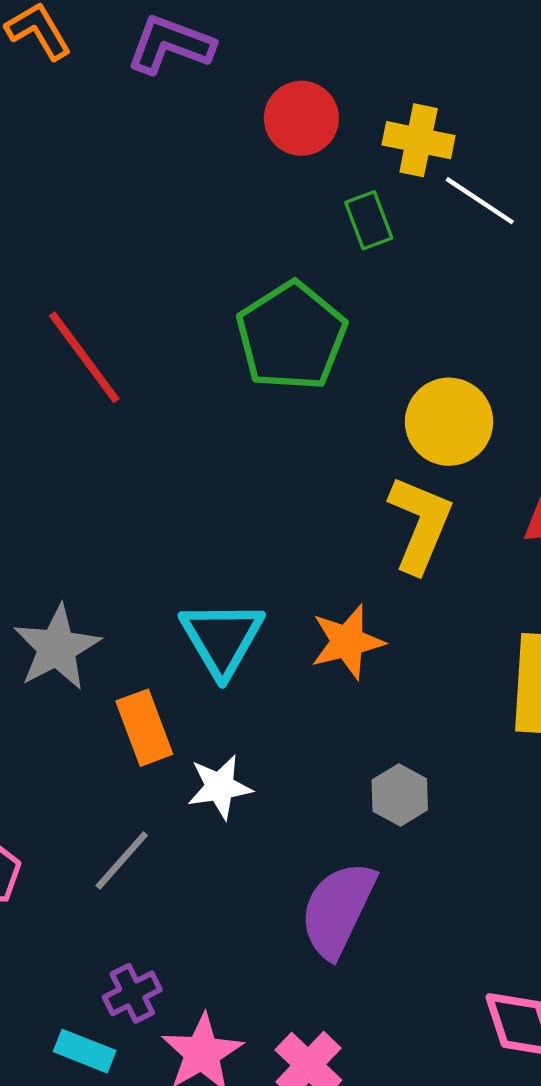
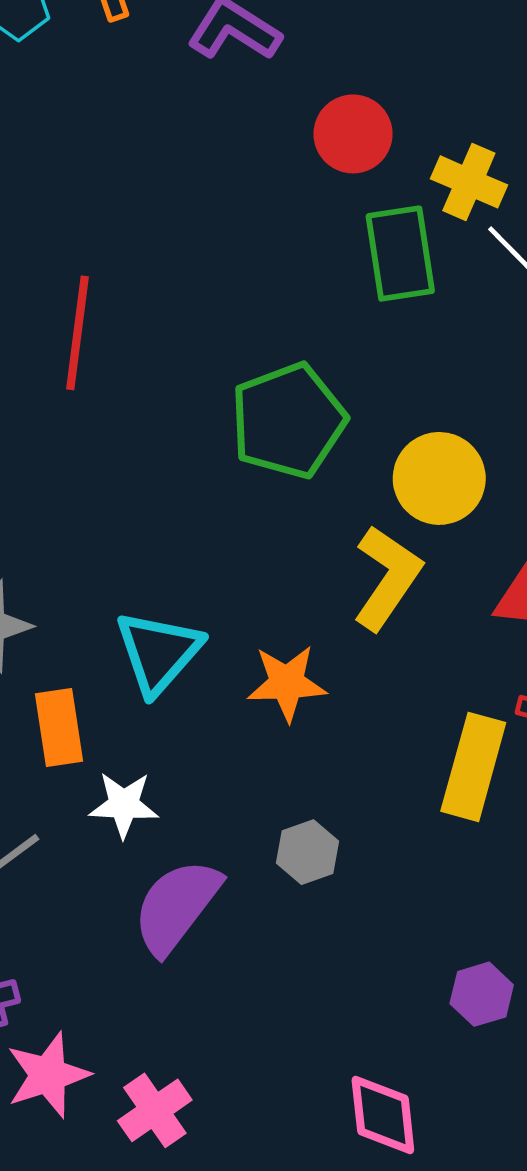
green rectangle: (369, 220) -> (400, 254), size x1.6
green pentagon: (291, 336) -> (288, 421), moved
red line: (84, 357) -> (78, 333), turned 32
purple semicircle: (338, 909) -> (177, 906), moved

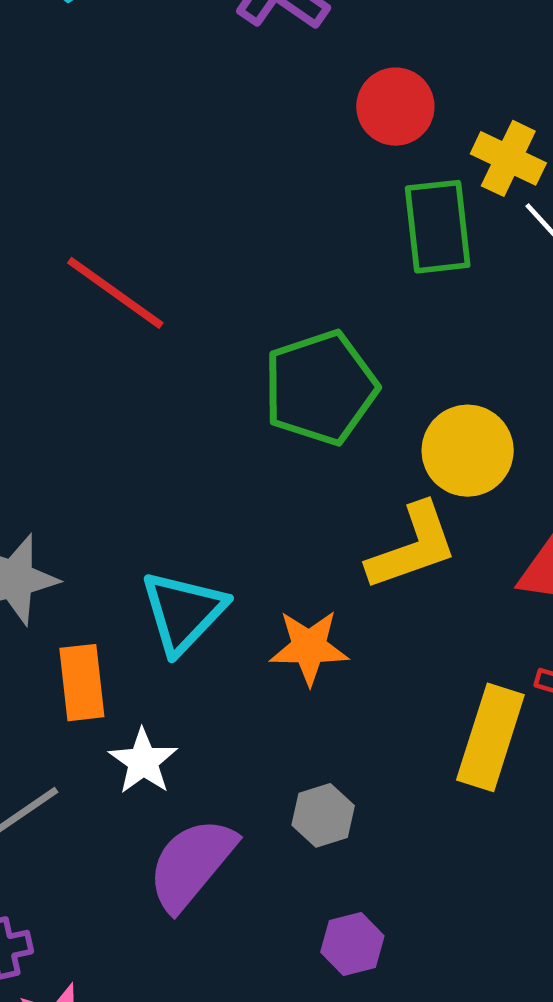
red line: (78, 333) -> (115, 293), turned -64
yellow L-shape: (387, 578) -> (412, 547), turned 34
white star: (124, 805) -> (143, 761), turned 30
purple hexagon: (482, 994) -> (352, 944), moved

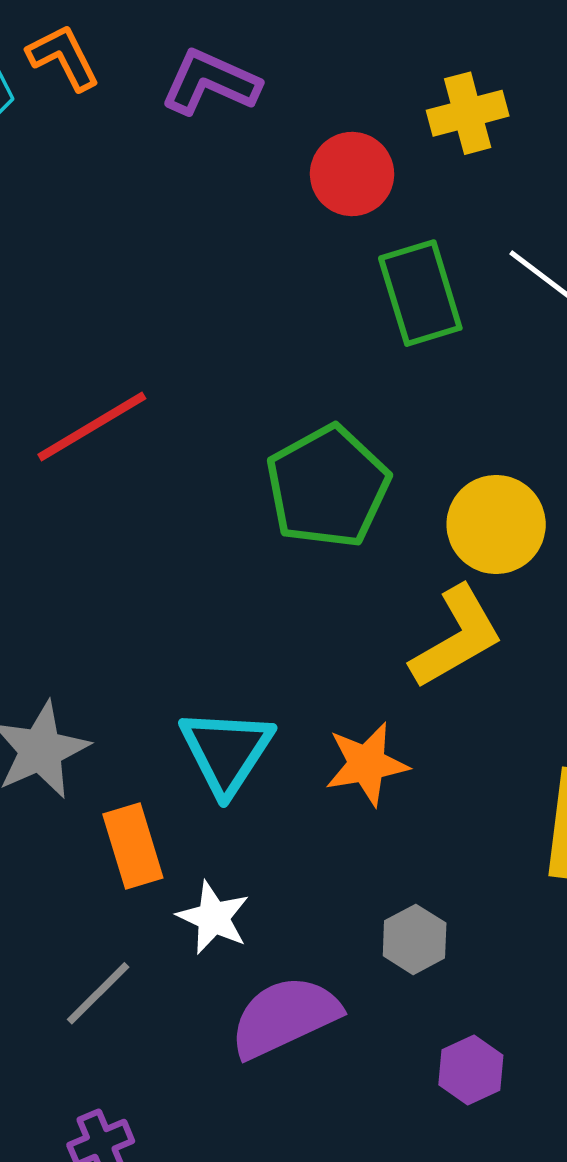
yellow cross: (508, 158) -> (468, 113), moved, turned -30
red line: (115, 293) -> (92, 426), turned -56
purple semicircle: (191, 864) -> (285, 1017), turned 36

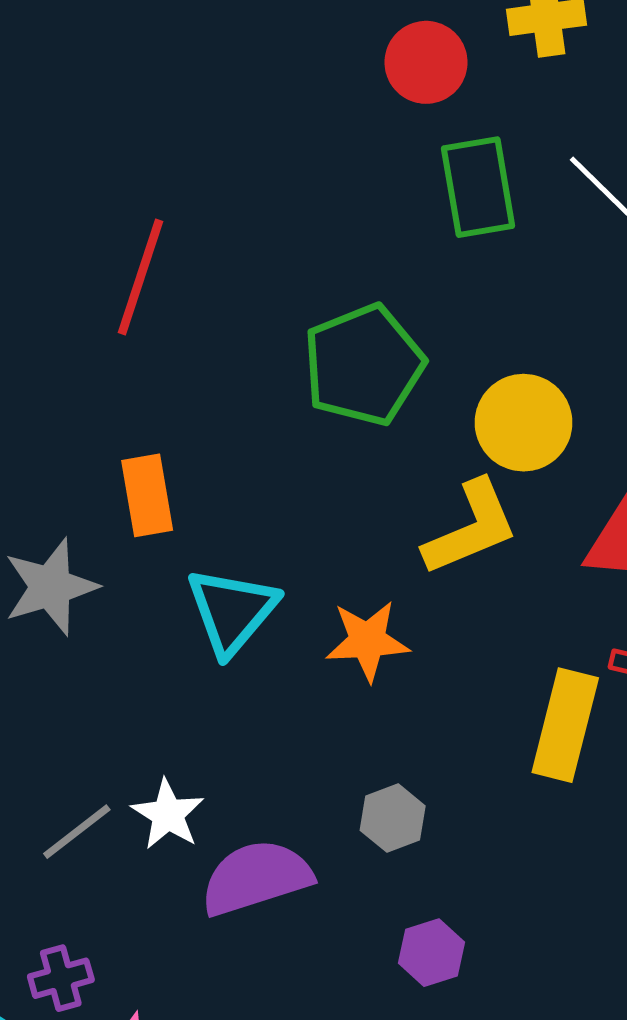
red line: (92, 426) -> (141, 277), turned -48
orange rectangle: (133, 846) -> (147, 495), moved
white star: (213, 918) -> (168, 814), moved

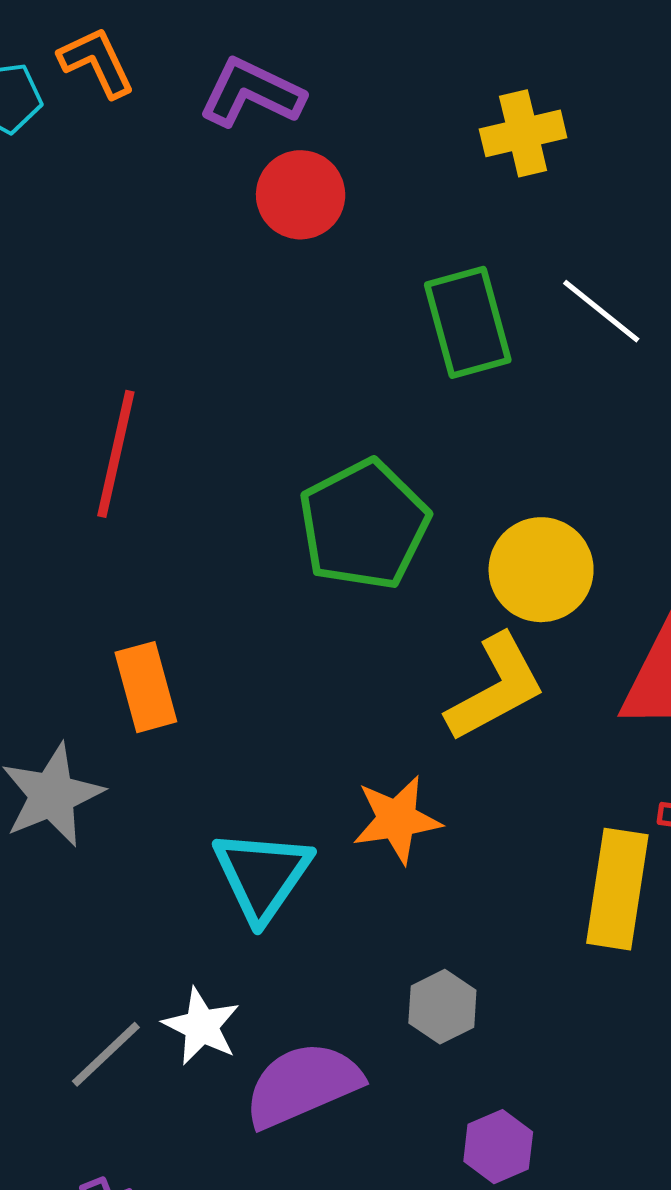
red circle: (426, 62) -> (301, 195), moved
cyan triangle: (232, 611) -> (262, 875), moved

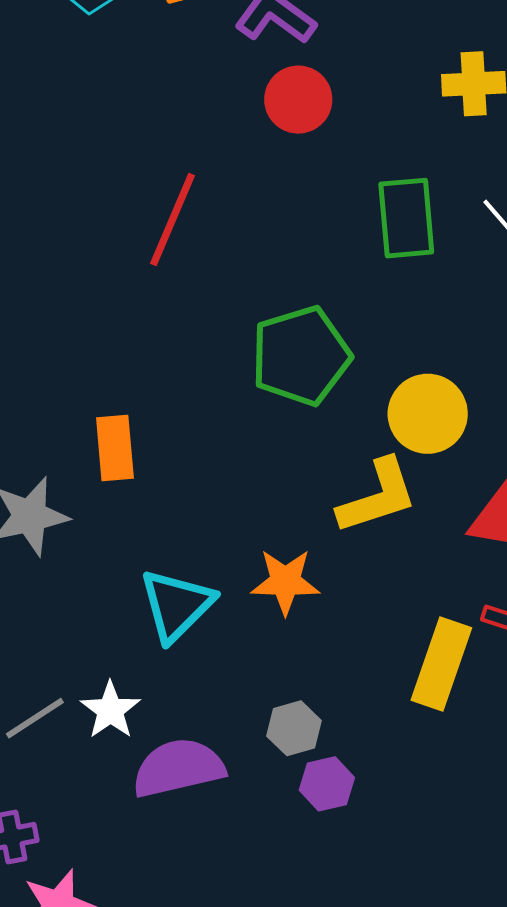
red line: (116, 454) -> (172, 220), moved
purple hexagon: (498, 1147) -> (327, 784), moved

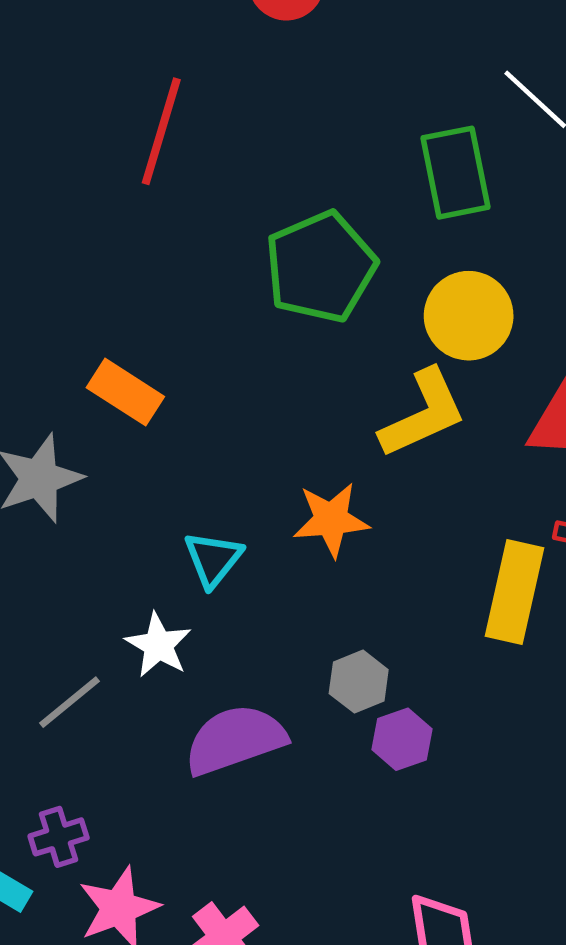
green rectangle: (406, 218) -> (455, 173), moved
orange rectangle: (115, 448) -> (125, 392), turned -46
cyan triangle: (177, 605) -> (213, 559), size x0.7
white star: (110, 710) -> (158, 645), moved

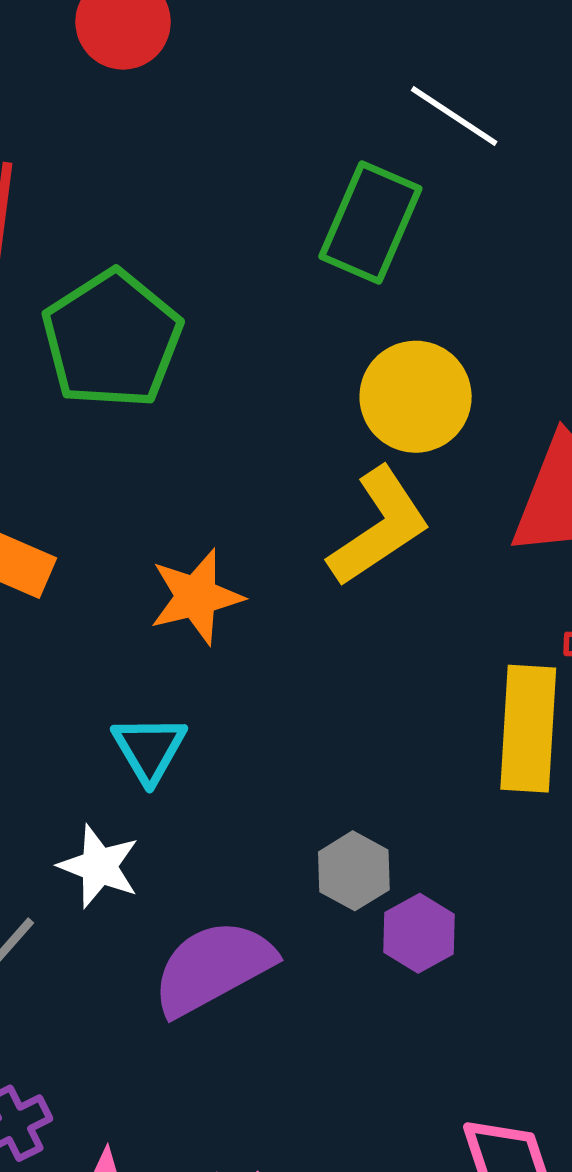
green rectangle: (455, 173) -> (370, 223), turned 44
green pentagon: (321, 267) -> (112, 339), moved
orange star: (331, 520) -> (196, 597), moved

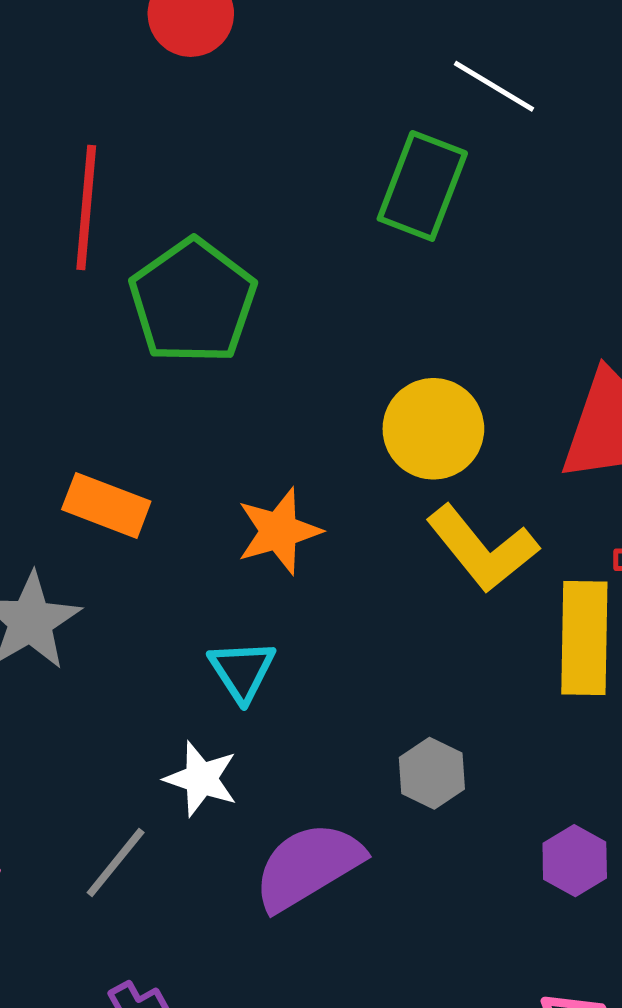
yellow circle: (416, 397) -> (433, 429), moved
yellow L-shape: (379, 527) -> (482, 549), moved, turned 87
purple hexagon: (419, 933) -> (575, 861), moved

